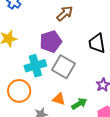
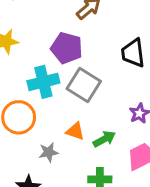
purple pentagon: (51, 42) -> (67, 48), turned 30

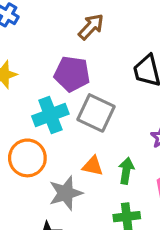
green arrow: (104, 139) -> (126, 171), turned -45
gray star: (49, 152) -> (66, 193), size x1.5

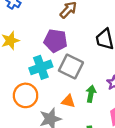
green arrow: (126, 171) -> (91, 94), moved

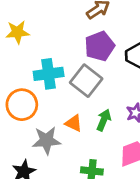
purple pentagon: (55, 41) -> (100, 46), moved, turned 30

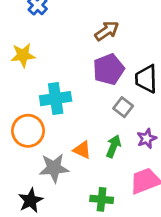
gray square: (86, 81) -> (123, 107), moved, size x0.6

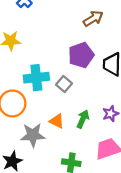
brown arrow: (107, 31) -> (93, 19), moved
gray square: (123, 107) -> (64, 84), moved

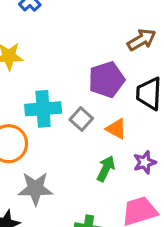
brown arrow: (93, 19) -> (142, 40), moved
orange triangle: (57, 121) -> (116, 129), moved

